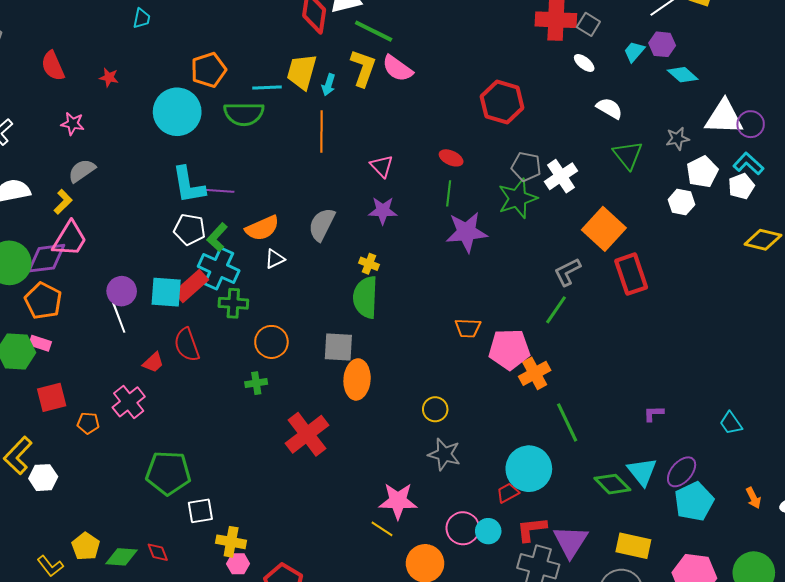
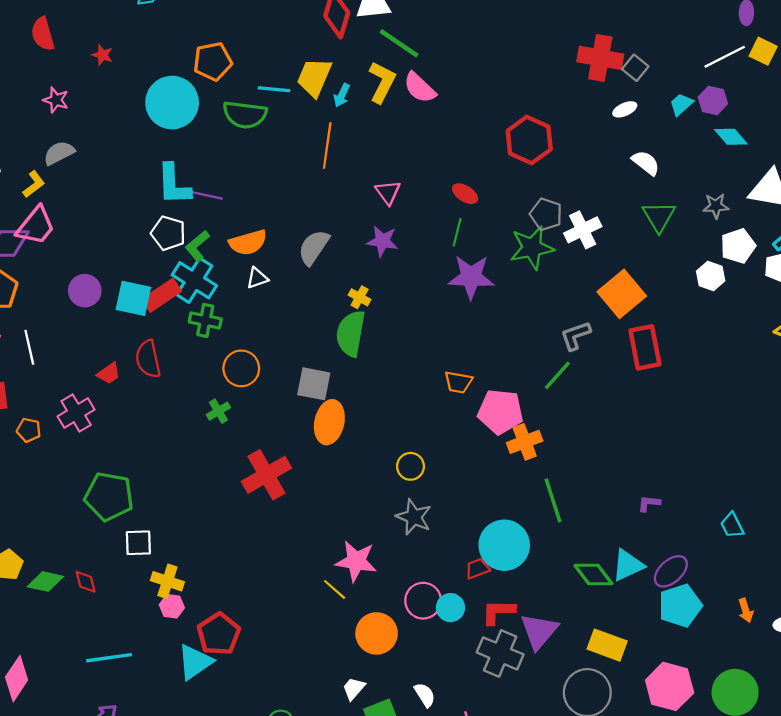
white ellipse: (584, 63) -> (625, 109), turned -70
white line: (119, 318) -> (29, 347), moved
green cross: (256, 383) -> (218, 411), turned -30
cyan triangle: (642, 472) -> (628, 565), turned 36

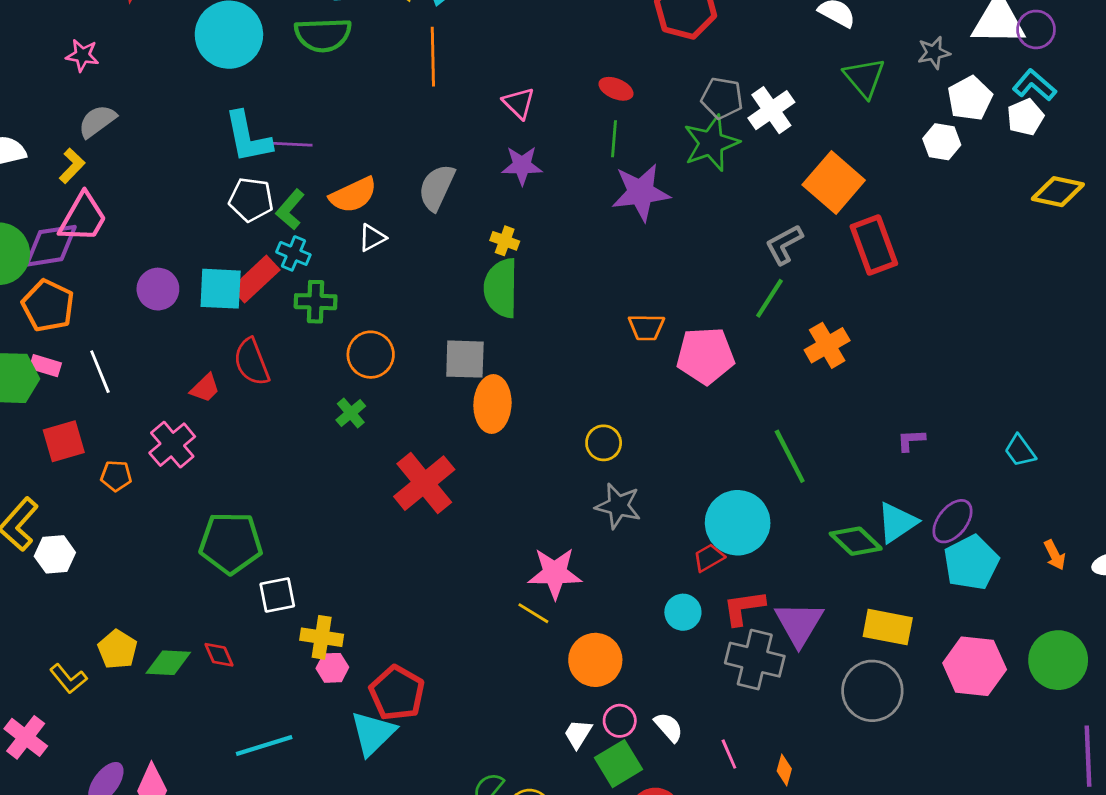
cyan cross: (194, 280) -> (293, 253), size x0.6
orange cross: (525, 442) -> (827, 345), moved
pink circle: (423, 601) -> (620, 721), moved, size x0.7

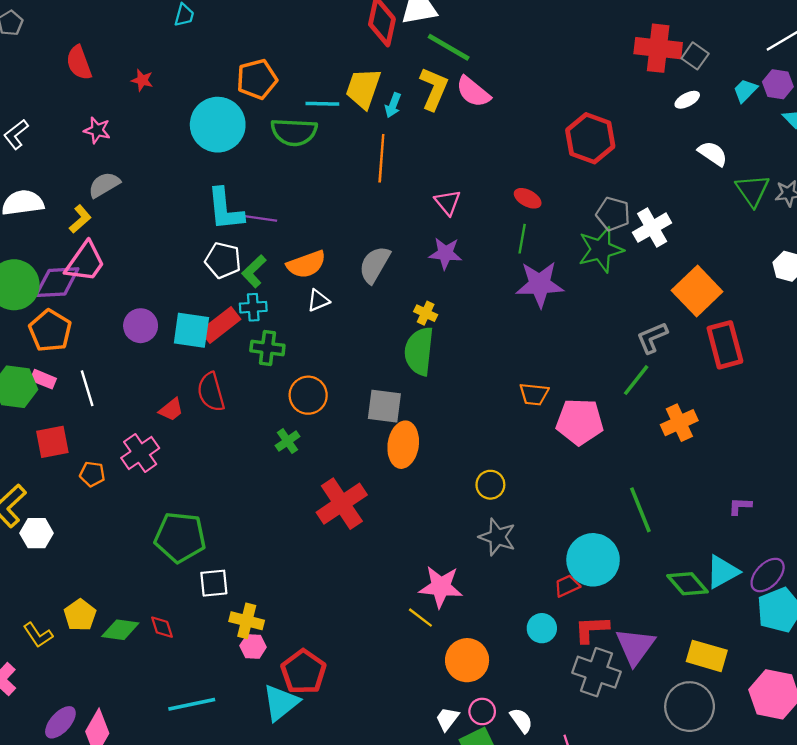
green triangle: (864, 78) -> (752, 190), moved
cyan cross: (293, 253) -> (253, 307), turned -32

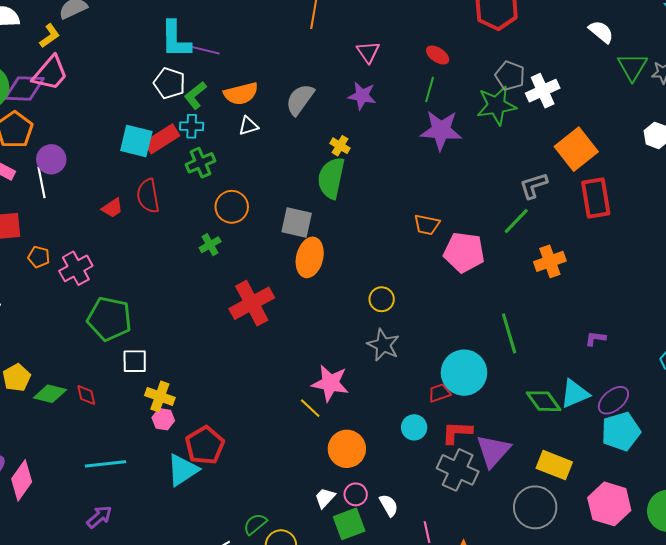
purple circle: (141, 326) -> (51, 159), moved
green cross: (267, 348) -> (201, 163), turned -36
pink cross: (140, 453) -> (76, 268), moved

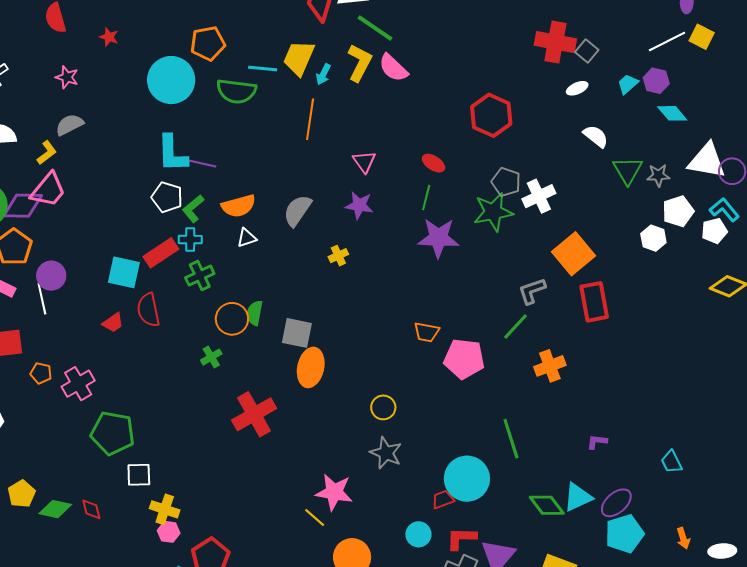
cyan square: (136, 141) -> (124, 272), moved
yellow cross: (340, 146) -> (338, 256), turned 36
green semicircle: (331, 178) -> (255, 313), moved, size x0.6

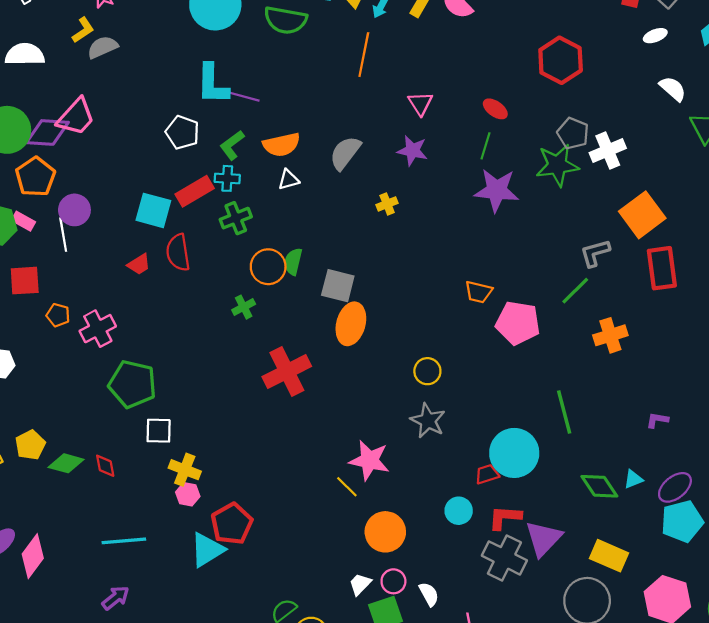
yellow L-shape: (47, 153) -> (83, 30), moved
white pentagon: (167, 197) -> (182, 132), moved
cyan triangle: (578, 497) -> (633, 479), size x0.6

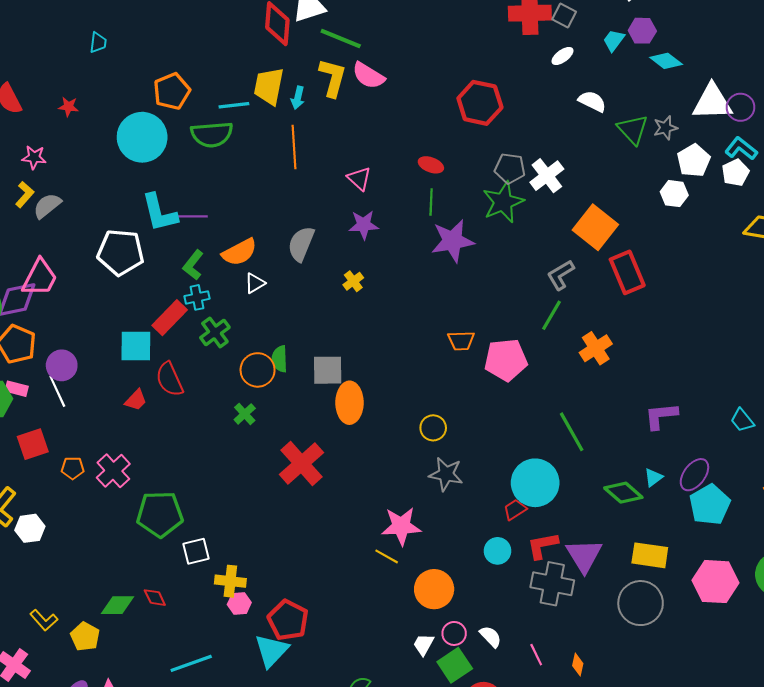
white pentagon: (182, 132) -> (121, 252), moved, size x1.4
purple L-shape: (657, 420) -> (661, 416), size x1.6
yellow pentagon: (30, 445) -> (85, 636), moved

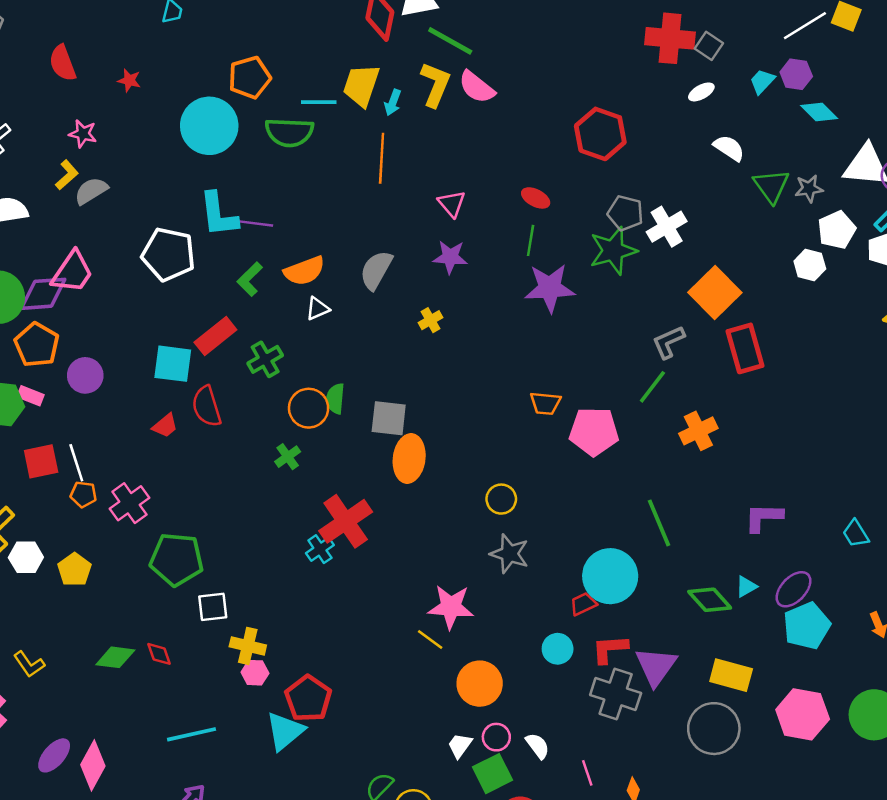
cyan cross: (197, 297) -> (320, 549), moved, turned -30
white line: (57, 391) -> (76, 463), moved
yellow pentagon: (85, 636) -> (74, 570), moved

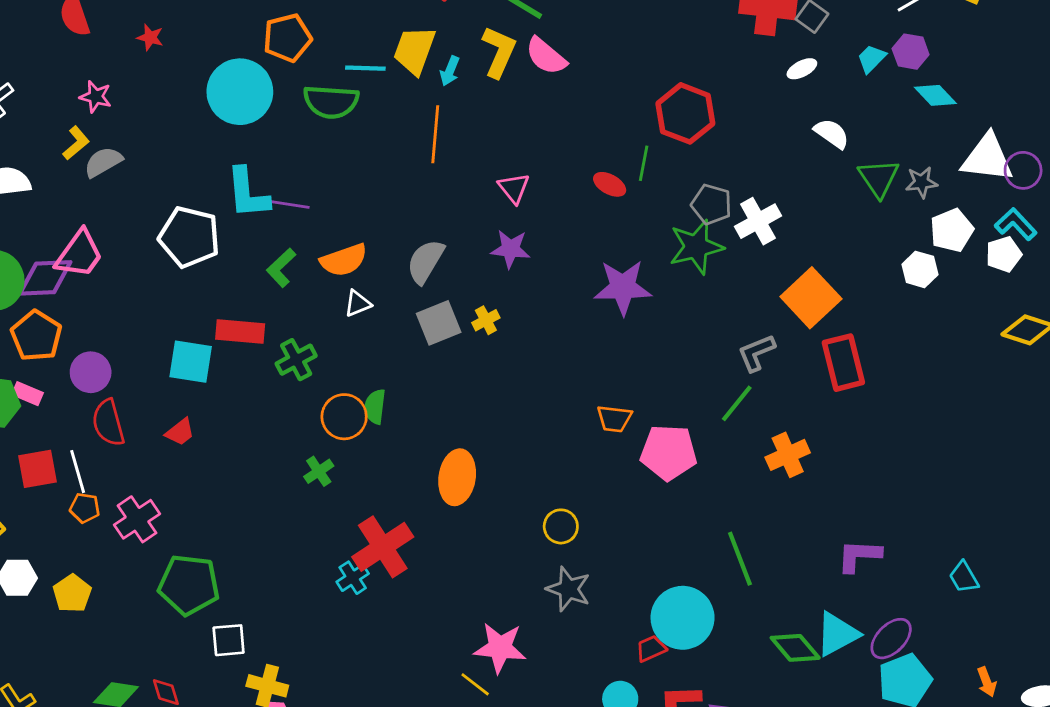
green line: (531, 240) -> (644, 163), moved
red rectangle: (215, 336) -> (240, 331), turned 42
red semicircle: (207, 406) -> (108, 423), moved
gray square: (389, 418) -> (439, 323), moved, turned -30
cyan triangle: (746, 587) -> (837, 634), size x1.8

